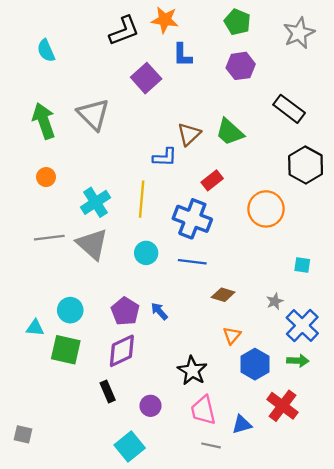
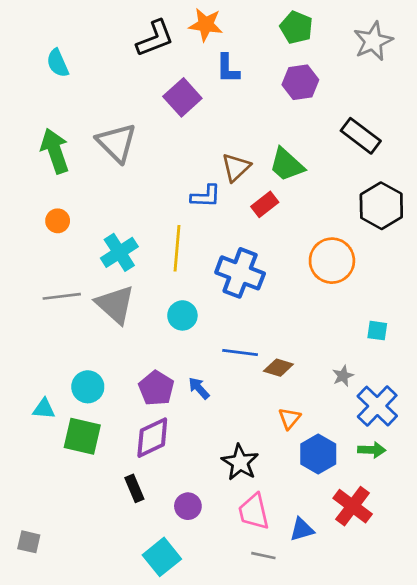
red rectangle: (212, 180) -> (265, 204), moved
blue line: (192, 262) -> (240, 353), moved

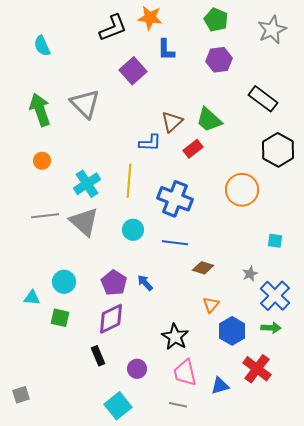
blue line: (240, 353) -> (175, 243), moved
green square: (82, 436) -> (60, 318), size x0.7
gray square: (29, 542) -> (21, 395), turned -30
gray line: (263, 556) -> (178, 405), moved

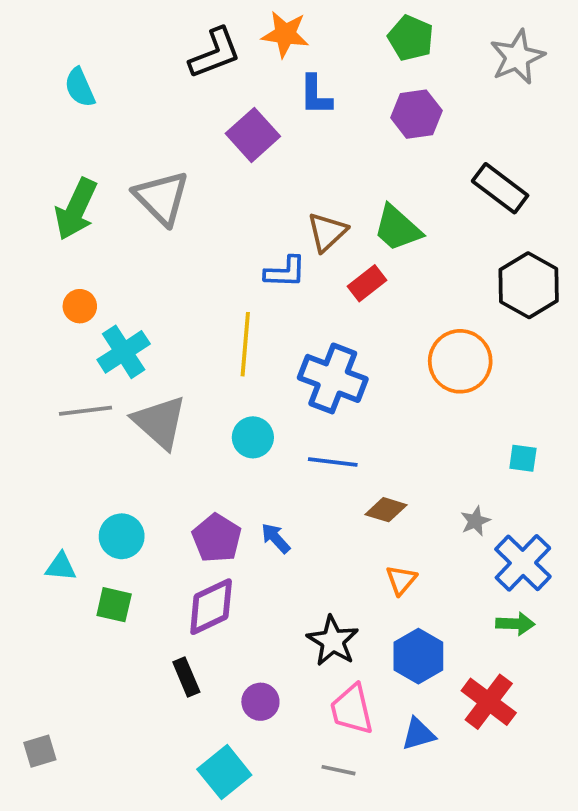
green arrow: (40, 110) -> (76, 209), turned -136
cyan cross: (87, 184) -> (124, 352), moved
blue hexagon: (232, 331) -> (418, 656), moved

